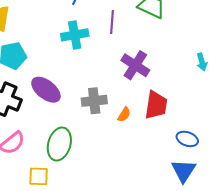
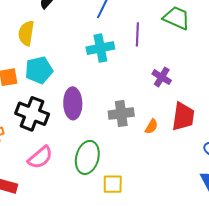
purple cross: (135, 65) -> (162, 77), size x0.7
purple ellipse: (46, 90) -> (73, 103), turned 52
yellow square: (39, 176) -> (113, 184), moved

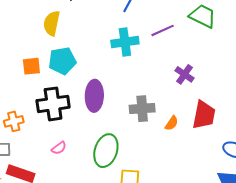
purple line: (137, 34) -> (163, 30), turned 60
black cross: (32, 114) -> (53, 104), turned -32
pink semicircle: (40, 157) -> (59, 148), size x0.6

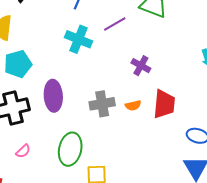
cyan cross: (125, 42) -> (78, 39), turned 36
orange semicircle: (172, 123) -> (133, 105), moved, turned 49

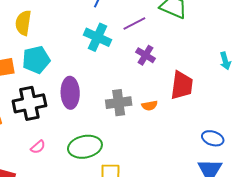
purple cross: (141, 66) -> (146, 55), moved
red trapezoid: (164, 104) -> (182, 85), moved
green ellipse: (70, 149) -> (85, 147), turned 64

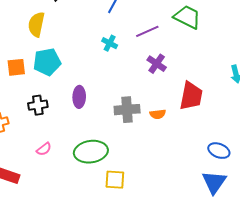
cyan cross: (98, 37) -> (110, 43), size x0.6
purple ellipse: (70, 93) -> (79, 97), size x0.7
black cross: (29, 103) -> (38, 105), size x0.6

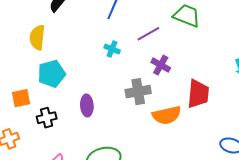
orange square: (16, 67) -> (21, 98), moved
gray cross: (127, 110) -> (138, 92), moved
orange semicircle: (158, 114) -> (167, 115), size x1.8

